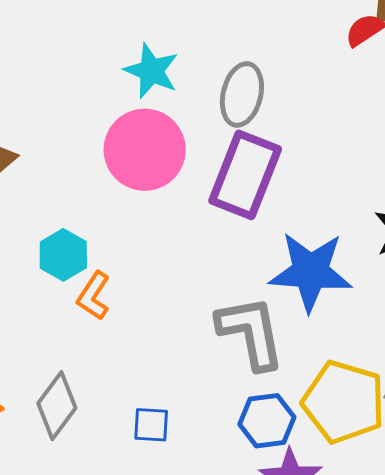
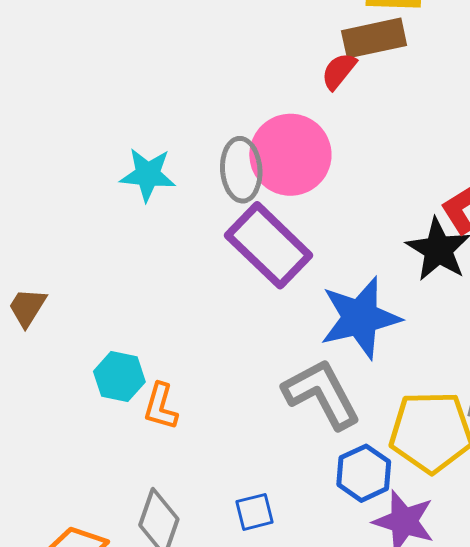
pink circle: (145, 150) -> (290, 155), moved
purple rectangle: (245, 175) -> (269, 245), turned -50

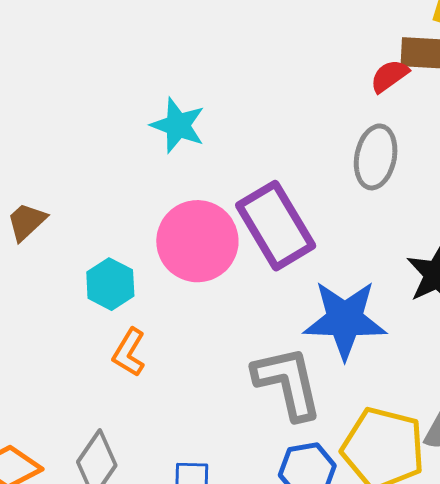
pink circle: (290, 155) -> (197, 241), moved
gray ellipse: (241, 170) -> (376, 157), moved
cyan hexagon: (119, 377) -> (110, 284), moved

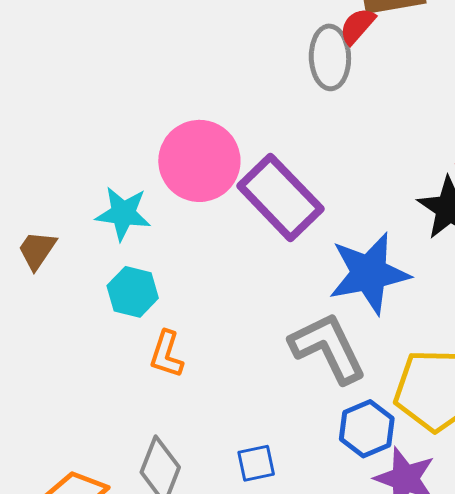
cyan star: (178, 125) -> (123, 213), moved
gray ellipse: (376, 157) -> (330, 57), moved
pink circle: (197, 241) -> (199, 161), moved

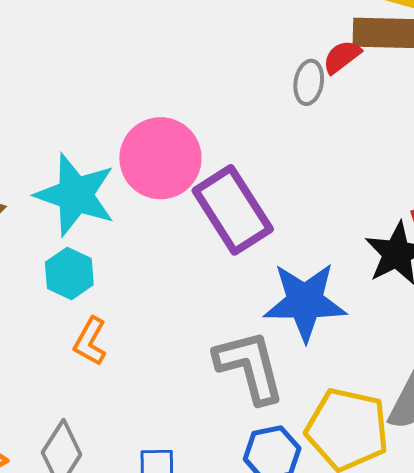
gray ellipse: (330, 57) -> (309, 82), size x0.7
cyan star: (123, 213) -> (75, 195), size x1.5

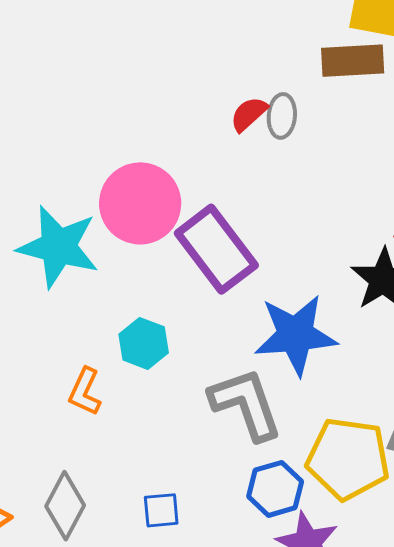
red semicircle: (342, 57) -> (249, 114), moved
cyan hexagon: (69, 274) -> (144, 343), moved

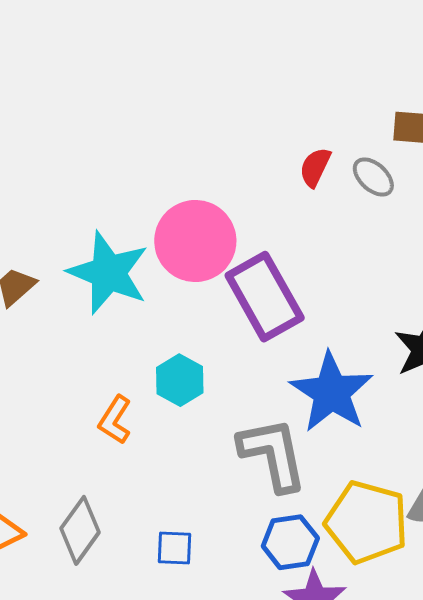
red semicircle: (249, 114) -> (315, 167), turned -30
gray ellipse: (282, 116) -> (373, 177), moved, turned -60
blue star: (296, 335) -> (332, 392), turned 30

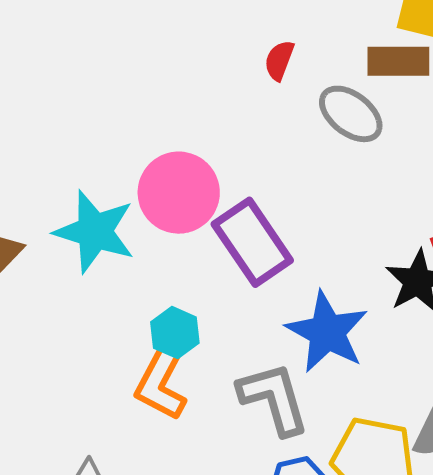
red semicircle: (315, 167) -> (279, 60), moved
gray ellipse: (373, 177) -> (351, 114), size x1.5
orange L-shape: (115, 420) -> (161, 382), moved, size x1.6

